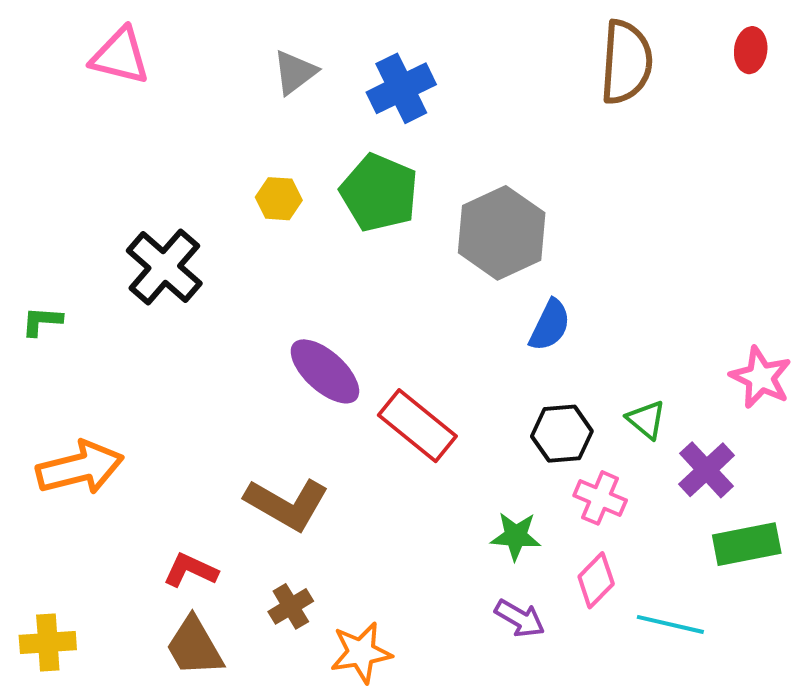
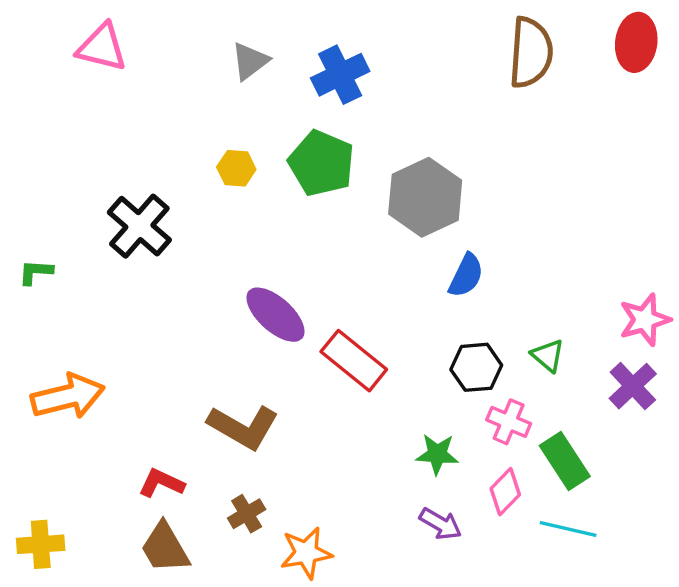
red ellipse: (751, 50) -> (636, 42), size x1.5
pink star: (761, 377) -> (645, 320), turned 30
purple cross: (706, 470) -> (633, 386), moved
green rectangle: (747, 544) -> (565, 461), moved, turned 68

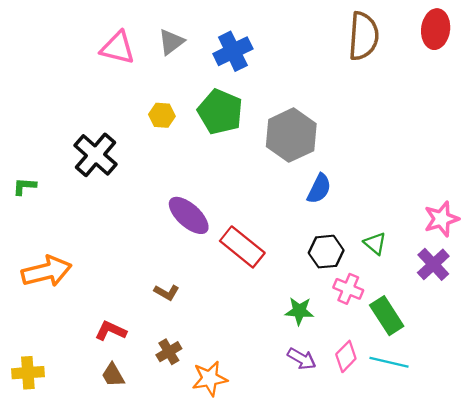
pink triangle: (102, 47) -> (118, 48), moved
brown L-shape: (243, 427) -> (167, 292), size x0.5
pink diamond: (505, 492) -> (346, 356), moved
brown trapezoid: (165, 548) -> (113, 375), size x0.7

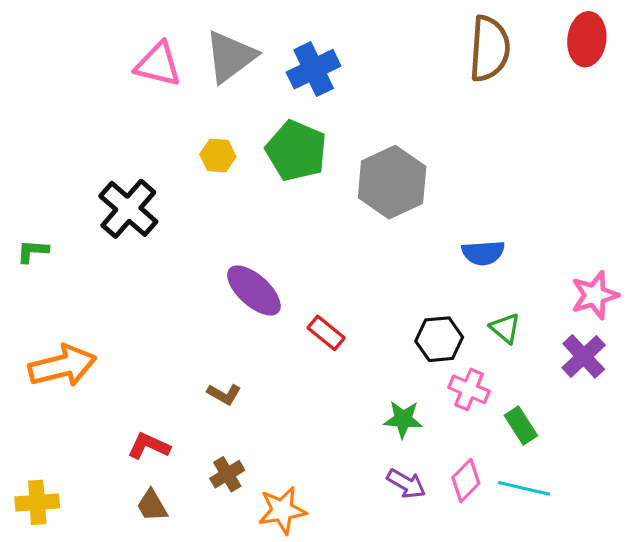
gray triangle: (171, 42) -> (230, 57), size x1.5
blue semicircle: (319, 189) -> (483, 253), moved, turned 60
red rectangle: (242, 247) -> (326, 333), size x0.6
green rectangle: (387, 316) -> (521, 426), size x0.7

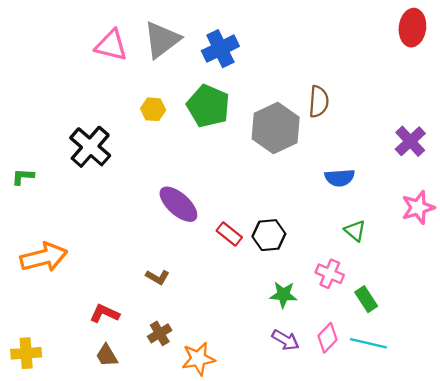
brown semicircle: (489, 49) -> (319, 102), moved, size x0.7
black hexagon: (439, 339) -> (269, 235), moved
purple cross: (584, 356) -> (410, 141), moved

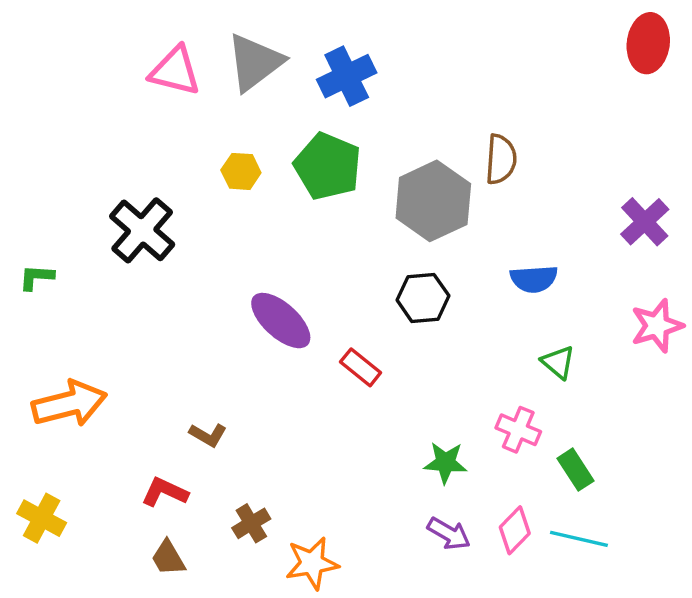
black hexagon: (269, 235) -> (423, 298), moved
brown L-shape: (158, 277) -> (208, 435), moved
yellow cross: (26, 353) -> (42, 518), moved, turned 32

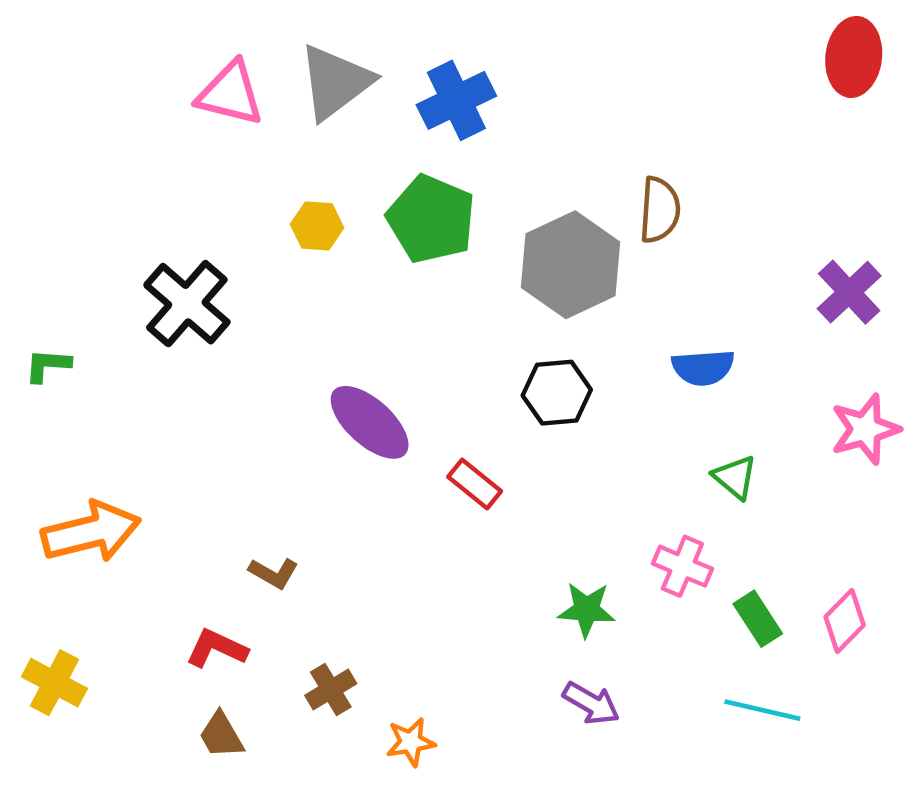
pink diamond: (515, 530) -> (845, 621), moved
orange star: (312, 563) -> (411, 742), size x0.7

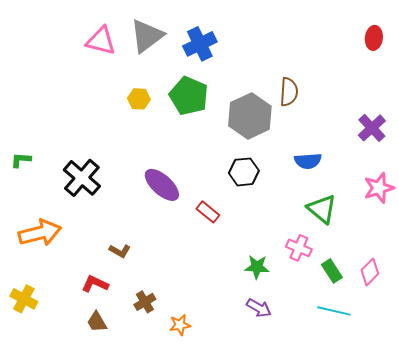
red ellipse: (854, 57) -> (374, 38), moved, size x0.7
black cross: (187, 304) -> (82, 178), moved
green triangle: (735, 477) -> (322, 209), size x1.5

